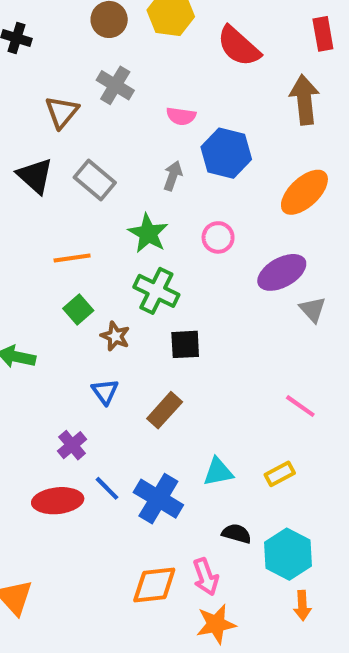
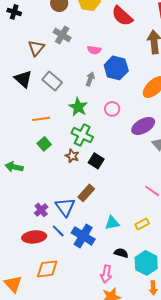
brown star: (115, 336) -> (72, 156), moved
black square: (185, 344) -> (96, 161), turned 35
blue triangle: (105, 392) -> (65, 207), moved, size x1.5
pink arrow: (206, 577) -> (106, 274), turned 30
orange diamond: (154, 585) -> (47, 269), moved

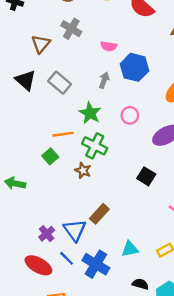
orange line: (41, 119) -> (63, 134), moved
black square: (96, 161) -> (146, 176), moved
red ellipse: (34, 237) -> (38, 265), turned 35

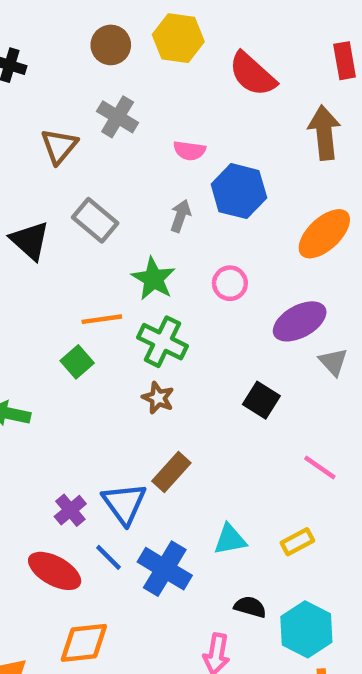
black triangle: (26, 80) -> (30, 241), moved
brown star: (83, 170) -> (158, 398), moved

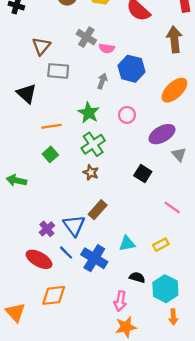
gray cross: (118, 117) -> (86, 37), moved
gray rectangle: (95, 220) -> (58, 71), moved, turned -35
orange line: (102, 319) -> (51, 126), moved
green cross: (162, 342) -> (93, 144), turned 30

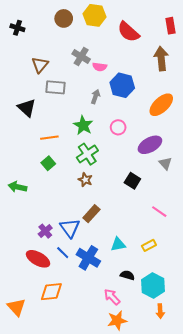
pink arrow: (120, 301) -> (112, 297), turned 126

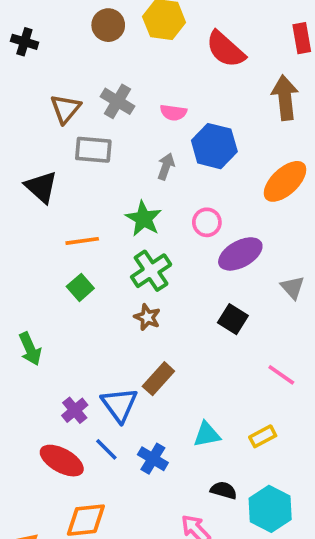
gray cross: (81, 56) -> (118, 101), moved
purple ellipse: (150, 145) -> (240, 254), moved
green arrow: (17, 187) -> (30, 349), moved, turned -126
blue cross: (88, 258) -> (153, 459), size x0.7

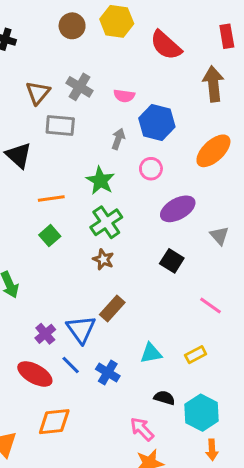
pink circle: (207, 222) -> (151, 169), moved

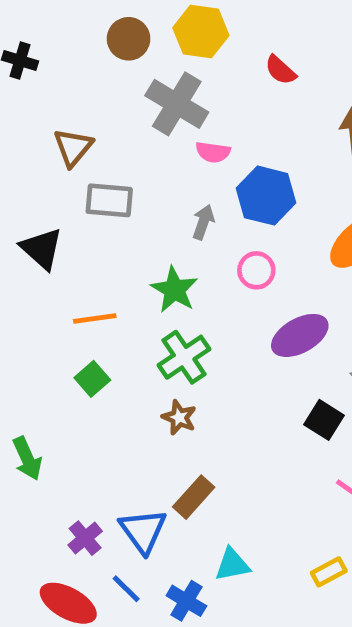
red semicircle: (166, 45) -> (280, 70), size x0.6
gray cross: (80, 87) -> (177, 104), moved, size x1.4
black square: (172, 261) -> (324, 420), moved
cyan triangle: (151, 353) -> (232, 565), moved

